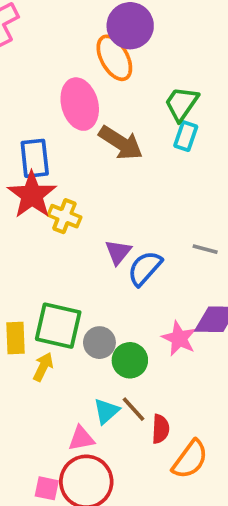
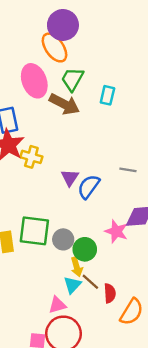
green trapezoid: (181, 104) -> (72, 79), moved
yellow arrow: (43, 367) -> (77, 267), moved, turned 144

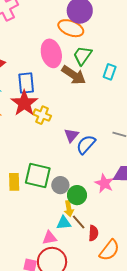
orange ellipse: (54, 48) -> (71, 28), turned -40
cyan triangle: (72, 285) -> (64, 223), turned 35

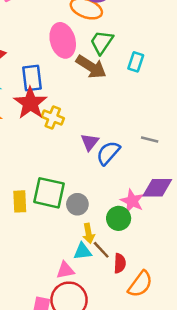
green circle: (77, 195) -> (119, 218), moved

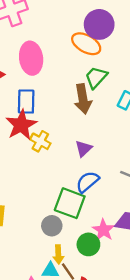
pink ellipse: (63, 40) -> (31, 58), moved
brown arrow: (91, 67) -> (83, 99), turned 40
purple triangle: (90, 142) -> (84, 149), moved
green square: (49, 193) -> (70, 203), moved

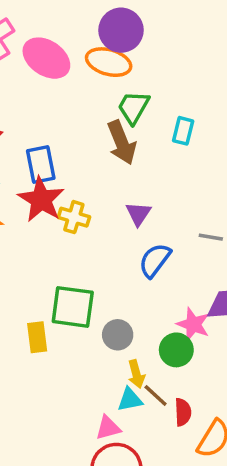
pink ellipse: (31, 58) -> (46, 58), moved, turned -36
green square: (70, 203) -> (73, 307), moved

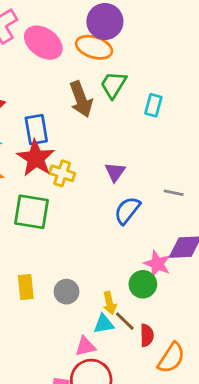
brown arrow: (122, 143) -> (81, 99), moved
green square: (73, 307) -> (31, 212), moved
gray circle: (118, 335) -> (66, 292), moved
yellow rectangle: (37, 337) -> (26, 287), moved

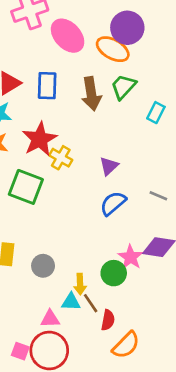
blue rectangle: (36, 129) -> (47, 86), moved

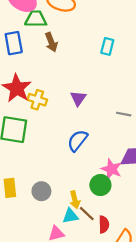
green trapezoid: (123, 87) -> (36, 19), moved, turned 60
brown arrow: (91, 94) -> (51, 42), size x0.7
blue semicircle: (113, 203) -> (77, 141), moved

